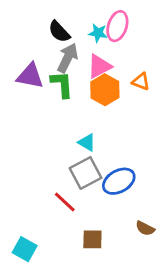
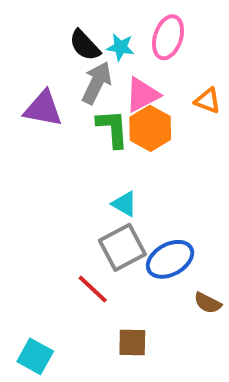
cyan star: (98, 33) -> (120, 47), moved
orange triangle: (141, 81) -> (208, 101), moved
green L-shape: (62, 84) -> (113, 128), moved
brown semicircle: (145, 228) -> (208, 303), moved

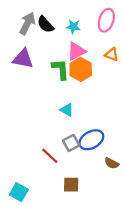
pink ellipse: (168, 37) -> (106, 20), moved
cyan star: (120, 47) -> (73, 27), moved
gray arrow: (97, 83) -> (27, 23), moved
gray square: (122, 247) -> (71, 143), moved, size x0.7

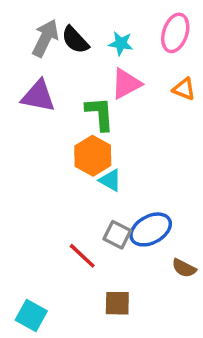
orange hexagon: (81, 69) -> (93, 156), moved
gray square: (71, 143) -> (117, 235), turned -35

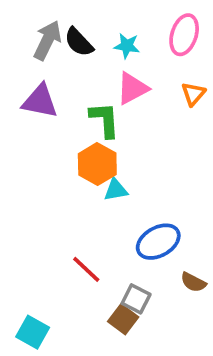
orange triangle: (184, 89) -> (193, 94), turned 50
cyan triangle: (110, 180) -> (116, 190), turned -40
gray square: (117, 235) -> (136, 299), moved
brown square: (117, 303) -> (123, 319), turned 36

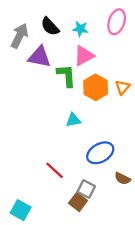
gray arrow: (47, 40) -> (20, 36), moved
orange triangle: (193, 94) -> (122, 87), moved
purple triangle: (40, 101) -> (39, 57), moved
orange hexagon: (97, 164) -> (96, 87), moved

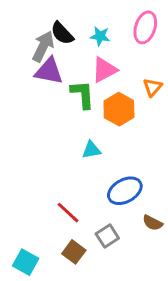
gray arrow: (20, 36) -> (43, 46), moved
orange triangle: (122, 87) -> (153, 87), moved
gray square: (86, 189) -> (107, 236), turned 30
brown square: (78, 202) -> (74, 252), moved

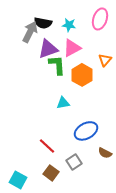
black semicircle: (62, 33) -> (43, 23), turned -36
purple triangle: (49, 71) -> (48, 49), moved, turned -30

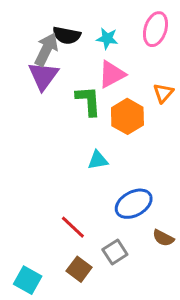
purple triangle: (48, 49) -> (43, 76), moved, turned -35

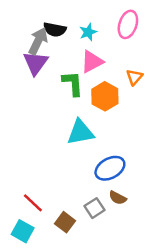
cyan star: (107, 38) -> (88, 32), turned -30
cyan triangle: (98, 160) -> (80, 132), size x1.6
red line: (73, 227) -> (33, 203), moved
brown semicircle: (163, 238) -> (118, 198), moved

